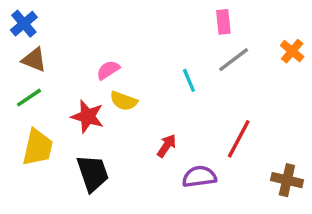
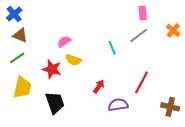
pink rectangle: (223, 22) -> (143, 13), moved

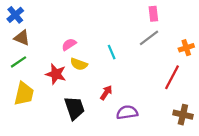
orange cross: (173, 30) -> (186, 48), moved, turned 32
cyan line: (112, 48) -> (112, 52), moved
red line: (142, 82) -> (172, 77), moved
black trapezoid: (55, 103) -> (74, 108), moved

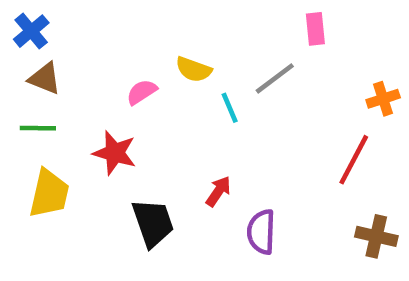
gray line: (149, 38) -> (275, 78), moved
green line: (19, 62) -> (38, 128), turned 35
yellow semicircle: (79, 64) -> (194, 69), moved
purple semicircle: (127, 112) -> (261, 232), turned -80

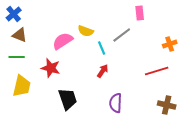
pink semicircle: (142, 92) -> (63, 41), size x1.5
red line: (354, 160) -> (157, 71), turned 45
red arrow: (218, 191) -> (103, 71), moved

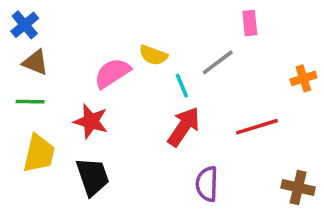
red arrow: (103, 71) -> (184, 127), size x1.6
red line: (157, 71) -> (257, 127), moved
black trapezoid: (68, 99) -> (93, 177), moved

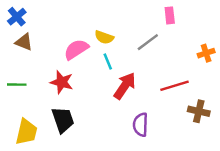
cyan line: (182, 86) -> (108, 62), moved
green line: (30, 102) -> (17, 85), moved
yellow trapezoid: (39, 153) -> (26, 132), moved
brown cross: (298, 187) -> (199, 111), moved

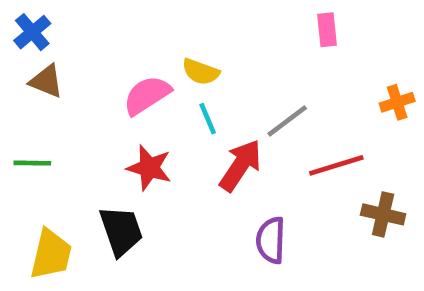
gray line: (148, 42) -> (287, 121), moved
red star: (62, 82) -> (149, 168), moved

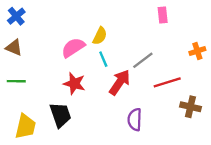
yellow semicircle: (201, 72) -> (100, 36), turned -84
brown triangle: (46, 81) -> (14, 48), moved

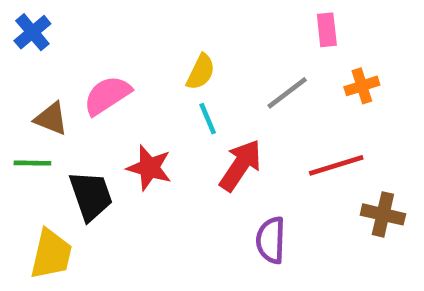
brown triangle: (14, 48) -> (51, 119), moved
pink semicircle: (73, 48) -> (107, 95), moved
orange cross: (197, 51) -> (362, 86), moved
gray line: (143, 60) -> (287, 93), moved
black trapezoid: (60, 115) -> (91, 196), moved

